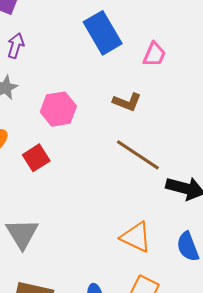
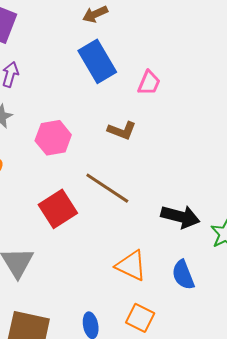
brown line: (138, 155) -> (107, 188), moved
red square: (36, 158) -> (58, 209), moved, size x1.4

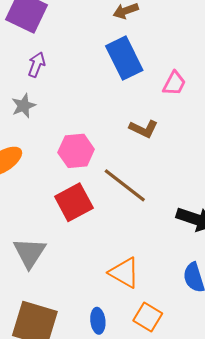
pink hexagon: (53, 138) -> (76, 151), moved
orange triangle: (131, 266) -> (124, 273), moved

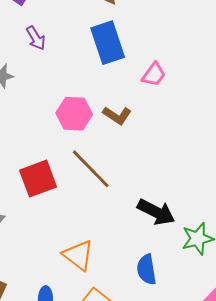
purple arrow: (36, 65) -> (36, 38), moved, turned 120
pink hexagon: (76, 151) -> (74, 114), moved

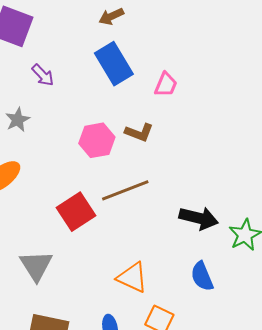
brown line: (91, 169) -> (125, 190), turned -54

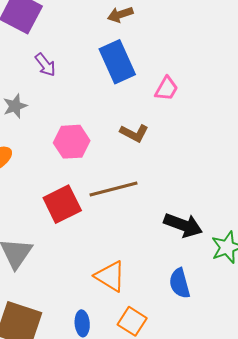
pink hexagon: (97, 140) -> (72, 142), moved

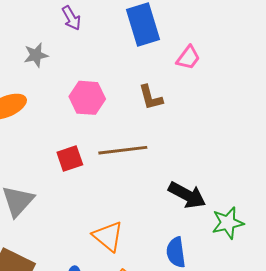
brown L-shape: (134, 133) -> (151, 97), turned 40
red square: (62, 204) -> (70, 159), size x0.7

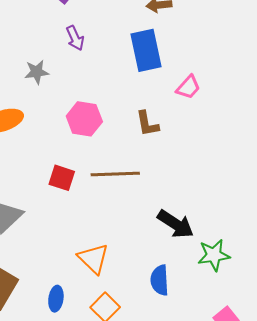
red square: (70, 159) -> (62, 178), turned 32

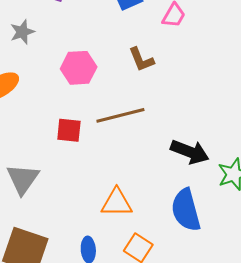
orange triangle: (93, 258) -> (117, 203), turned -32
blue semicircle: (160, 280) -> (186, 210), size x1.4

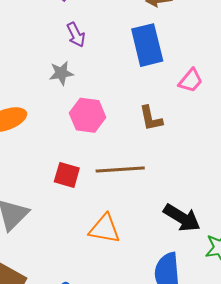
gray star: (22, 32) -> (61, 73), moved
orange triangle: (117, 203) -> (105, 229), moved

